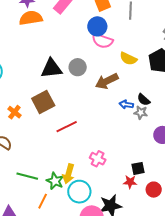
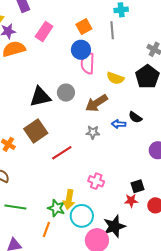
pink semicircle: (102, 41) -> (88, 63), turned 80
gray star: (141, 112) -> (93, 132), moved
green line: (27, 176) -> (15, 207), moved

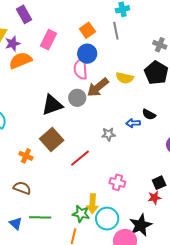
pink semicircle: (88, 63) -> (81, 69), moved
brown arrow: (96, 103) -> (98, 87), moved

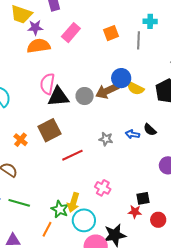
blue circle: (87, 54) -> (121, 78), moved
pink semicircle: (81, 69) -> (47, 84), moved

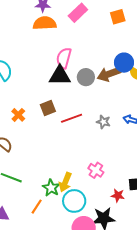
pink semicircle: (47, 84) -> (64, 58), moved
brown square: (49, 130) -> (48, 108), size x0.7
red line: (72, 155) -> (72, 118), moved
red star: (135, 212) -> (118, 195), moved

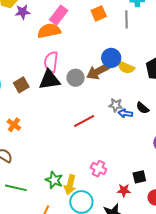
orange semicircle: (45, 23) -> (49, 31), moved
brown square: (48, 108) -> (21, 85), moved
red line: (72, 118) -> (84, 121), moved
gray star: (103, 122) -> (116, 105), moved
green star: (51, 188) -> (54, 180), moved

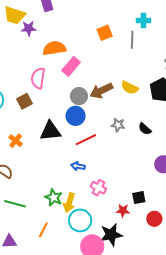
pink rectangle: (59, 15) -> (71, 66), moved
blue circle: (111, 58) -> (76, 116), moved
pink semicircle: (51, 62) -> (38, 78), moved
black triangle: (49, 80) -> (50, 131), moved
blue arrow: (125, 113) -> (78, 166), moved

